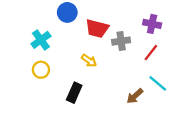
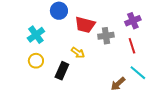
purple cross: (152, 24) -> (133, 21), turned -35
red line: (151, 53) -> (132, 46), turned -56
black rectangle: (74, 93) -> (62, 71), moved

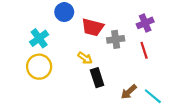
yellow circle: (36, 61) -> (39, 67), size x1.5
black rectangle: (62, 71) -> (97, 78), moved, turned -42
cyan line: (138, 73) -> (153, 96), moved

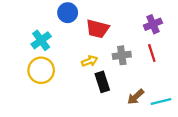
gray cross: (116, 39) -> (122, 55), moved
yellow arrow: (85, 58) -> (90, 61), turned -56
cyan line: (153, 96) -> (161, 101), turned -54

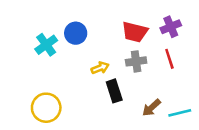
blue circle: (68, 13) -> (76, 33), moved
red trapezoid: (98, 29) -> (135, 32), moved
yellow circle: (41, 70) -> (46, 108), moved

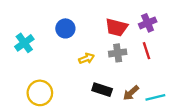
cyan cross: (46, 45) -> (24, 43), moved
black rectangle: (114, 91) -> (102, 90), moved, turned -54

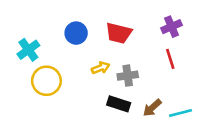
red trapezoid: (117, 27) -> (119, 33), moved
gray cross: (118, 53) -> (128, 76), moved
yellow circle: (40, 93) -> (46, 81), moved

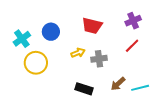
blue circle: (76, 33) -> (51, 32), moved
red line: (170, 59) -> (132, 46), turned 63
black rectangle: (119, 104) -> (84, 89), moved

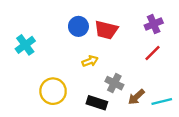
blue circle: (51, 32) -> (78, 26), moved
gray cross: (99, 59) -> (114, 83), moved, turned 35
yellow circle: (36, 63) -> (53, 91), moved

